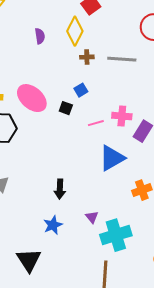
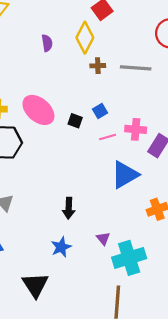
blue square: (81, 90) -> (100, 111), moved

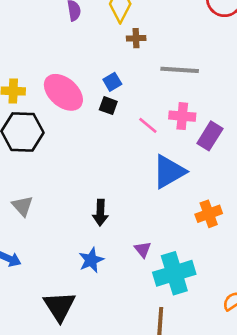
gray line: (136, 68) -> (180, 70), moved
blue square: (100, 111) -> (112, 82), moved
pink line: (108, 137) -> (148, 125), turned 56

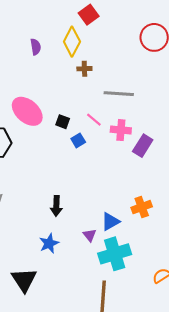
blue square: (112, 82) -> (78, 140), moved
pink line: (148, 125) -> (94, 120), moved
blue triangle: (169, 172) -> (110, 222), moved, size x0.7

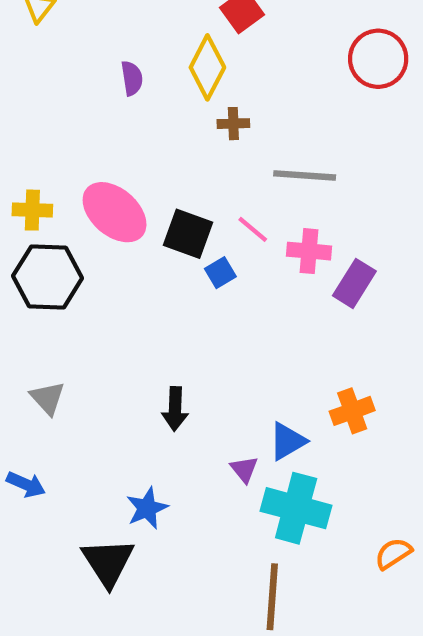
black square: (63, 122) -> (188, 234), size x1.6
blue star: (49, 243) -> (147, 508), moved
cyan cross: (115, 254) -> (296, 508), turned 32

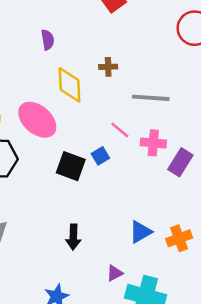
yellow diamond: (207, 67) -> (70, 85), moved, turned -30
black square: (188, 234) -> (71, 166), moved
blue triangle: (287, 441) -> (140, 232), moved
purple triangle: (244, 469) -> (115, 273), turned 42

